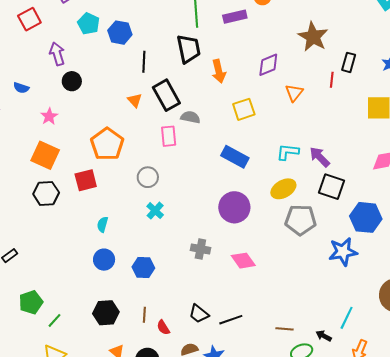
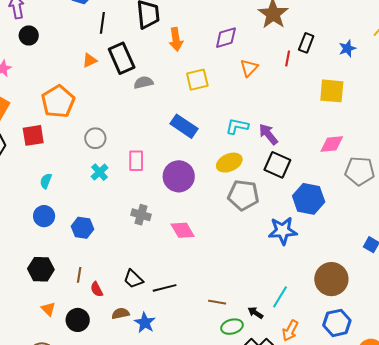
orange triangle: (135, 100) -> (90, 60), turned 42
gray semicircle: (190, 117) -> (143, 83), turned -30
pink rectangle: (169, 136) -> (136, 161), moved

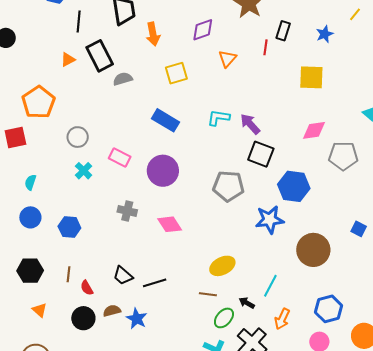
pink rectangle: (136, 161) -> (120, 157), turned -60
yellow ellipse: (229, 163) -> (222, 266), moved
brown circle: (331, 279) -> (313, 250), moved
black circle: (78, 320) -> (83, 318), moved
green ellipse: (232, 327) -> (224, 318), turned -30

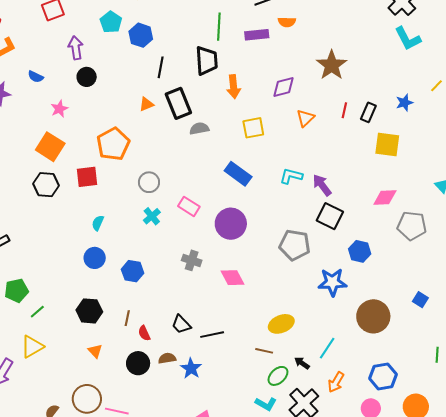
black rectangle: (283, 31) -> (368, 112), moved
blue hexagon: (294, 186) -> (360, 251), size x0.7

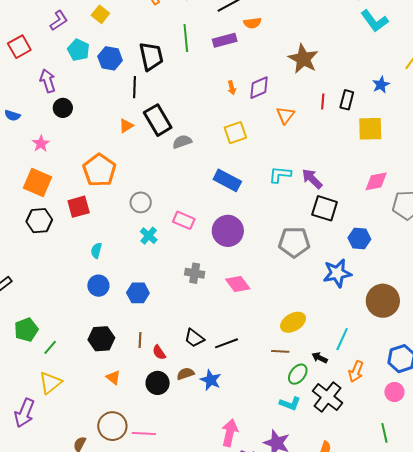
black trapezoid: (207, 61) -> (151, 56), moved
orange arrow: (233, 87) -> (232, 88), moved, size x0.6

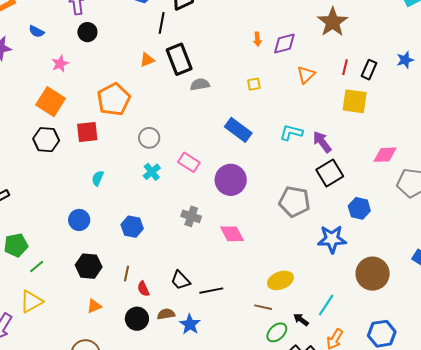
yellow square: (370, 129) -> (355, 101), moved
yellow square: (235, 133) -> (254, 84), size x0.6
black square: (325, 208) -> (330, 173), turned 32
blue circle: (98, 286) -> (79, 220), moved
orange triangle: (113, 377) -> (94, 306), turned 49

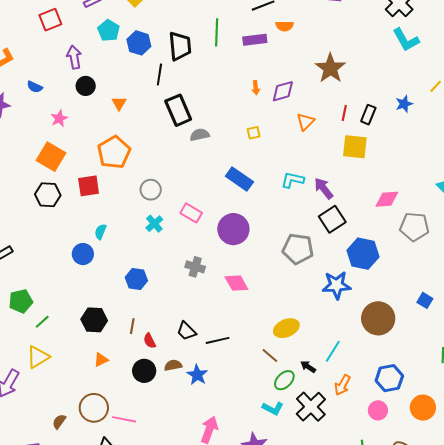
orange triangle: (147, 60) -> (119, 103), moved, turned -35
blue hexagon: (359, 208) -> (363, 254), size x1.4
blue circle: (79, 220) -> (83, 254), moved
brown line: (263, 307) -> (270, 355), turned 30

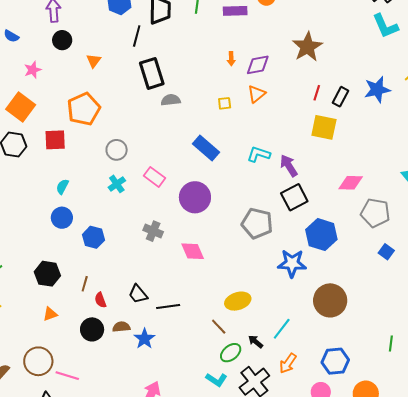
blue star: (404, 104) -> (377, 90), size x1.5
orange triangle: (305, 122) -> (256, 94), moved
blue circle: (83, 254) -> (62, 218), moved
blue square: (425, 300) -> (386, 252), moved

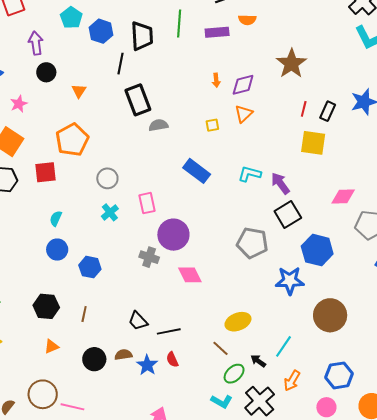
pink rectangle: (154, 177) -> (147, 203), turned 45
purple circle: (195, 197) -> (173, 235), moved
red semicircle: (100, 300) -> (172, 360), moved

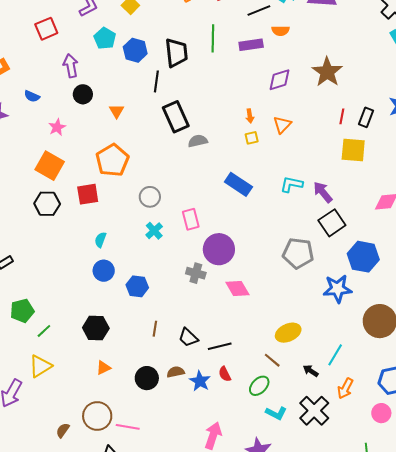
orange arrow: (216, 80) -> (250, 116), moved
purple diamond: (243, 85) -> (279, 80), moved
brown line: (84, 314) -> (155, 329), moved
green ellipse: (234, 374) -> (259, 386), moved

